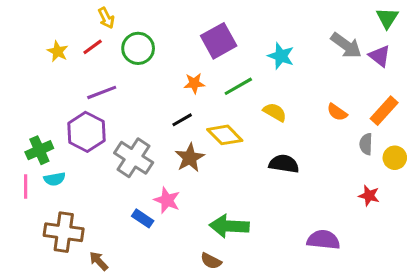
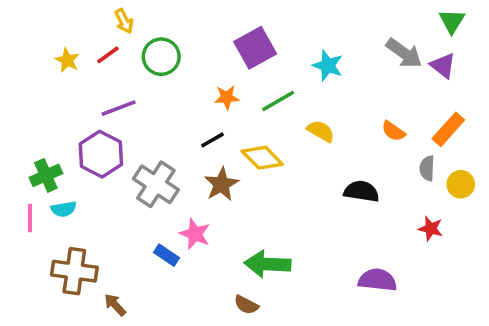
black semicircle: (284, 164) -> (361, 191), moved

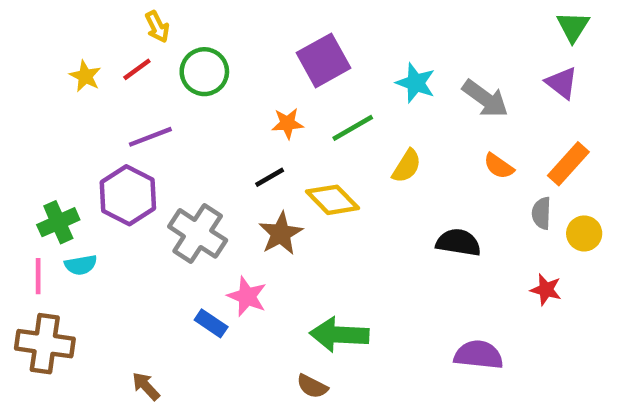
gray arrow: (404, 53) -> (485, 99), moved
yellow semicircle: (321, 131) -> (407, 166), turned 92
brown cross: (74, 271) -> (45, 344), moved

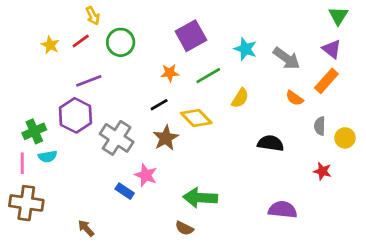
orange rectangle: (568, 164) -> (326, 81), moved

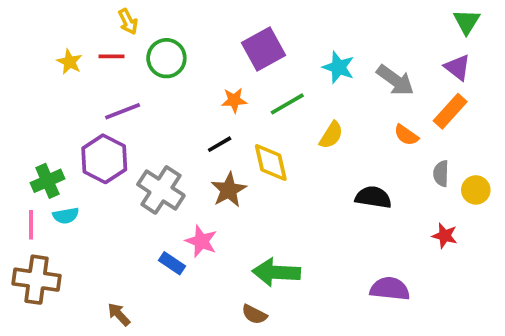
red line: (81, 41) -> (112, 56), turned 36
yellow diamond: (196, 118) -> (271, 163), turned 32

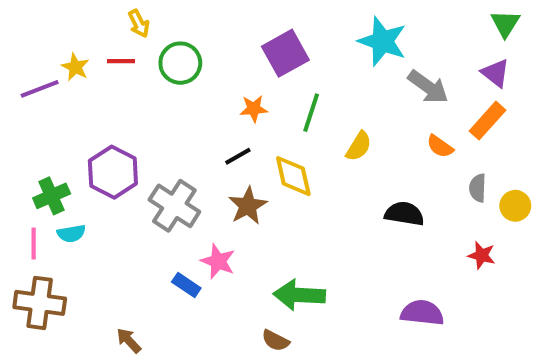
cyan star: (339, 67) -> (382, 41), moved, size x1.4
green line: (287, 104) -> (311, 113), turned -42
purple line: (123, 111) -> (40, 89), moved

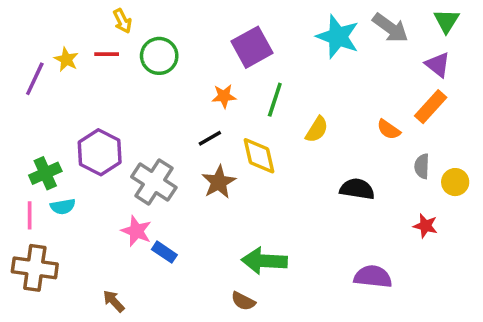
gray arrow: (428, 87) -> (390, 28), moved
purple line: (40, 89) -> (35, 79), turned -44
pink star: (218, 261) -> (136, 231), moved

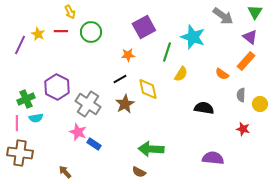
cyan star: (338, 37) -> (193, 37), moved
green line: (275, 100) -> (167, 52), moved

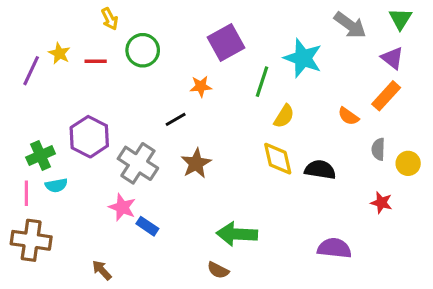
red line: (61, 31) -> (96, 61), moved
black line: (120, 79) -> (176, 119), moved
yellow diamond: (148, 89) -> (278, 159), moved

